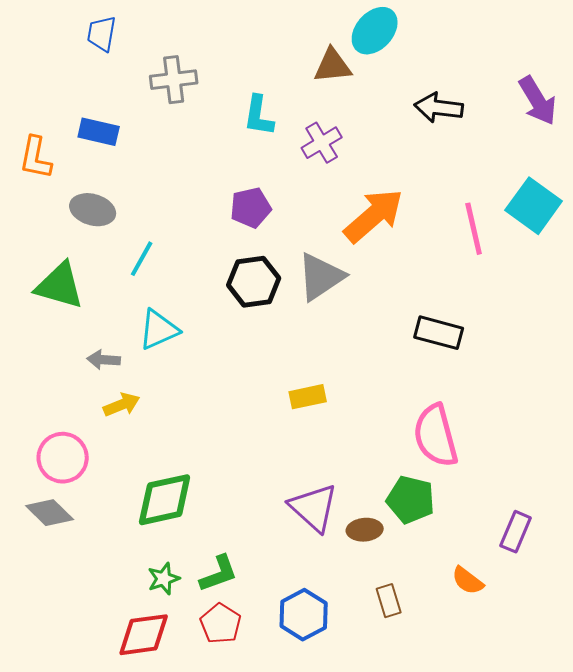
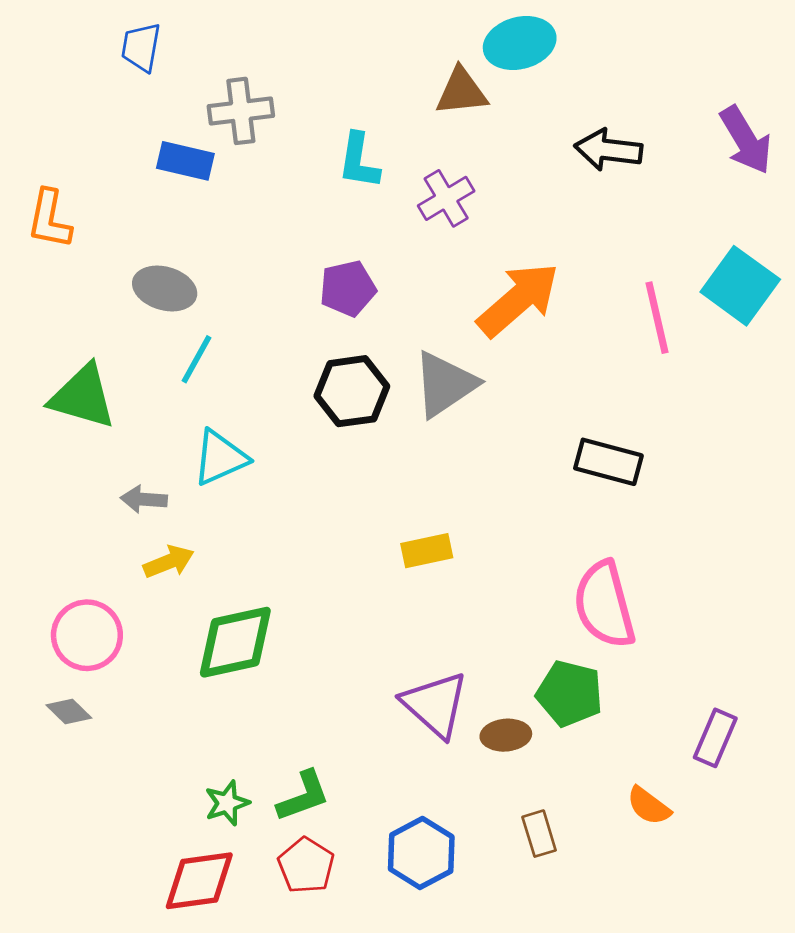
cyan ellipse: (375, 31) -> (520, 43), turned 33
blue rectangle: (99, 132) -> (185, 161), moved
gray ellipse: (93, 210) -> (165, 288), moved
green diamond: (165, 500) -> (235, 642), moved
gray diamond: (50, 513) -> (69, 712), size x0.7

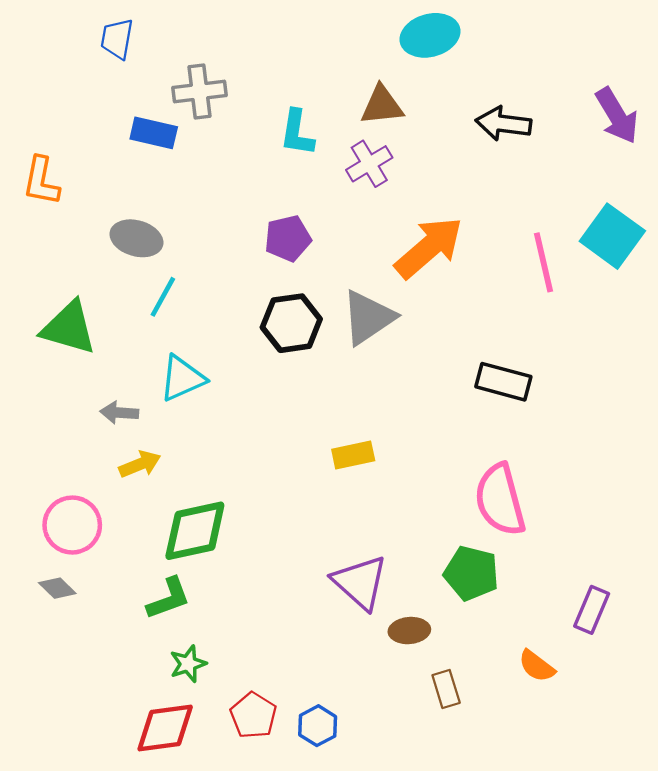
brown triangle: (461, 92) -> (382, 105), moved
brown ellipse: (506, 735) -> (409, 631), moved
green L-shape: (303, 796) -> (169, 598), moved
blue hexagon: (421, 853) -> (318, 726), moved, size x0.7

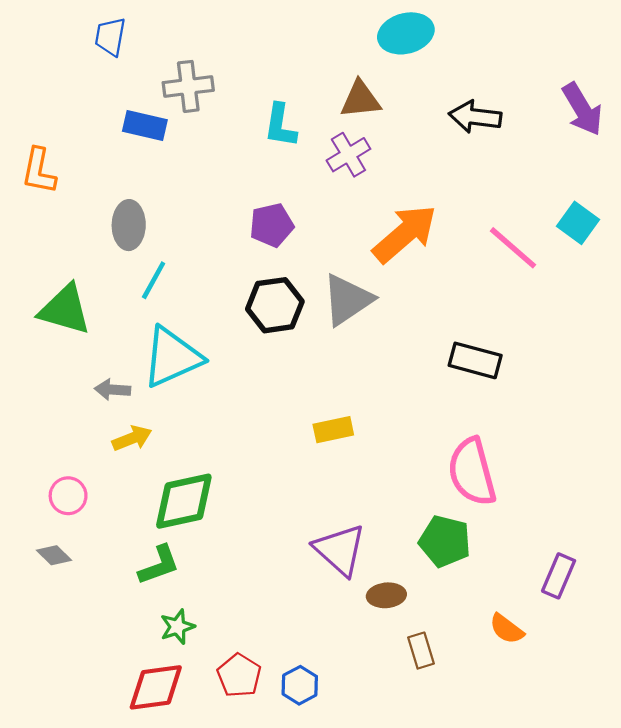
cyan square: (612, 236) -> (578, 223), size x0.7
gray ellipse: (136, 238) -> (129, 225), turned 75
pink line: (544, 262) -> (513, 248), turned -36
cyan triangle: (182, 378) -> (172, 357), size x1.4
pink circle: (72, 525) -> (68, 496), size x0.7

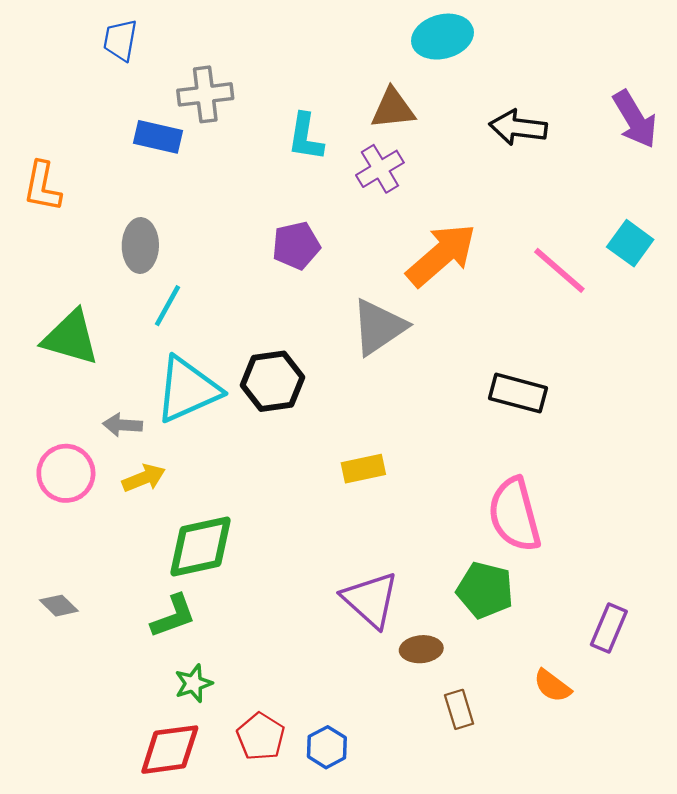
black hexagon: (275, 305) -> (273, 381), moved
pink circle: (68, 496) -> (66, 473), moved, size x1.4

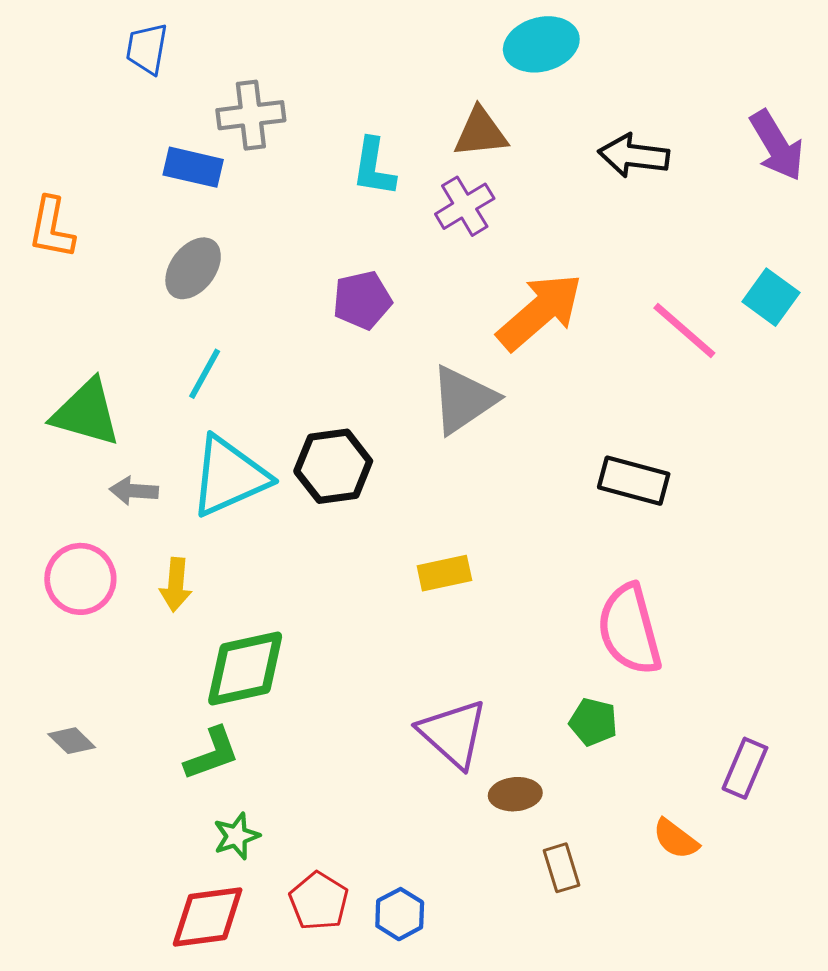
gray ellipse: (140, 246) -> (193, 268), moved, turned 36
gray arrow: (123, 425) -> (134, 491), moved
yellow arrow: (144, 478) -> (176, 585), turned 117
green pentagon: (485, 590) -> (593, 722), size x0.7

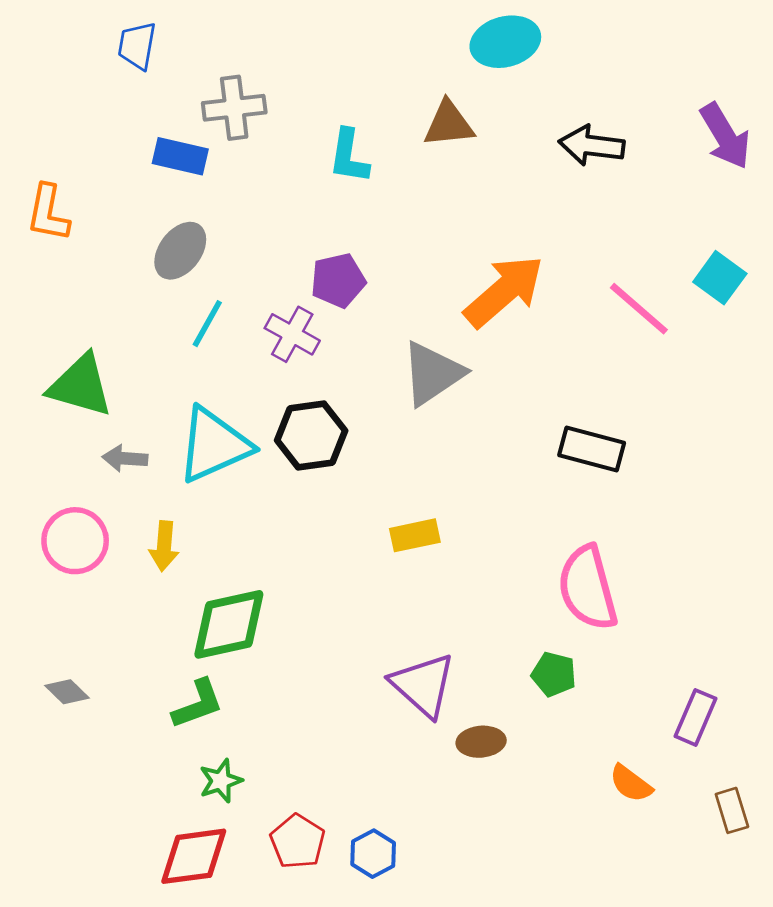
purple cross: (465, 206) -> (292, 334), moved, turned -30
cyan line: (205, 374) -> (207, 324), moved
brown rectangle: (561, 868) -> (732, 810), moved

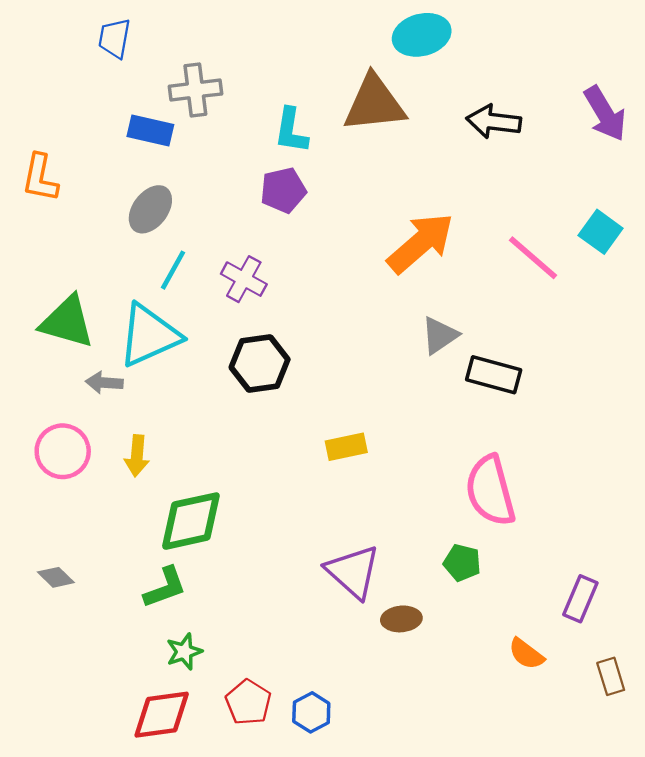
brown triangle: (449, 124) -> (374, 104), size x1.5
purple pentagon: (338, 280) -> (283, 190), moved
gray triangle: (432, 373) -> (440, 335), moved, size x0.7
cyan triangle: (214, 445) -> (149, 335), moved

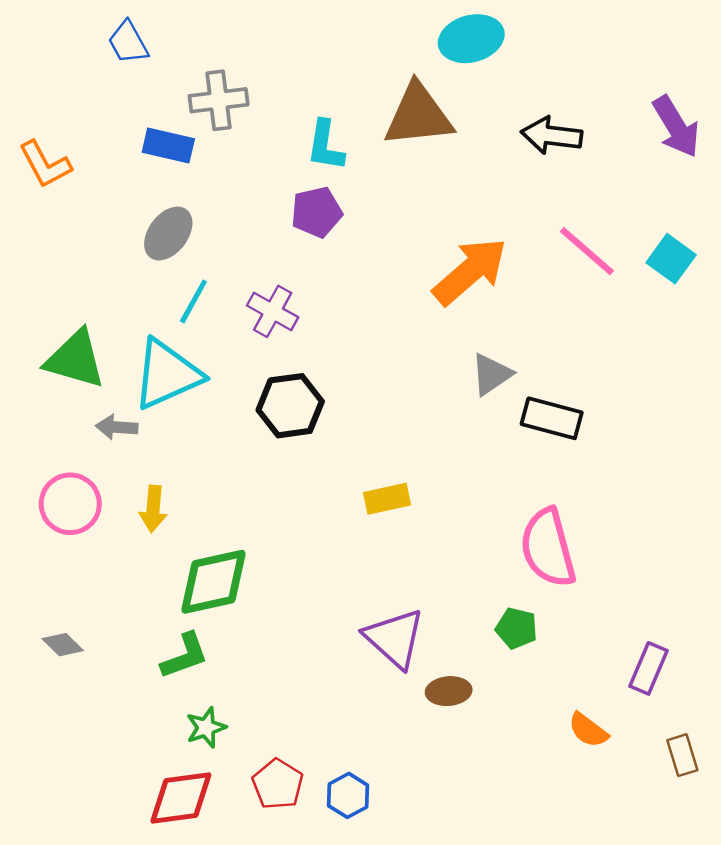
blue trapezoid: (114, 38) -> (128, 42), turned -39
orange L-shape: (40, 178) -> (45, 164), moved, turned -39
pink line: (533, 258) -> (587, 251), moved

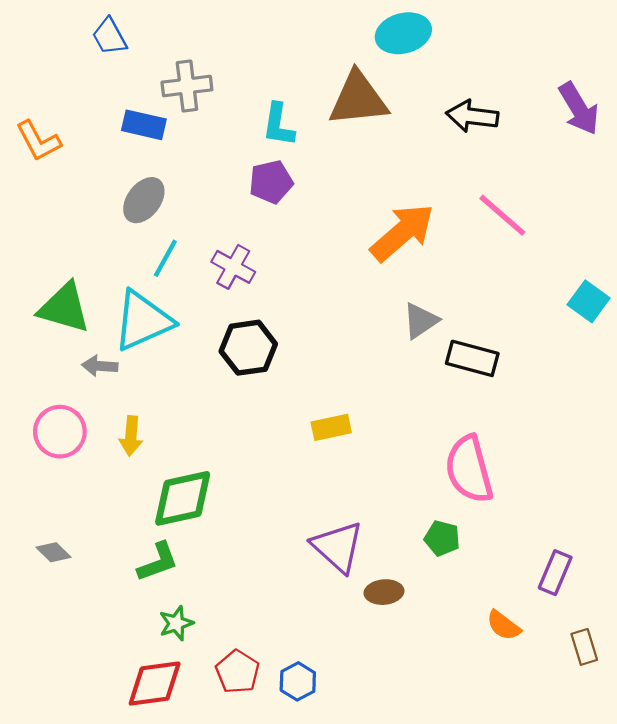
cyan square: (671, 259) -> (589, 301), moved

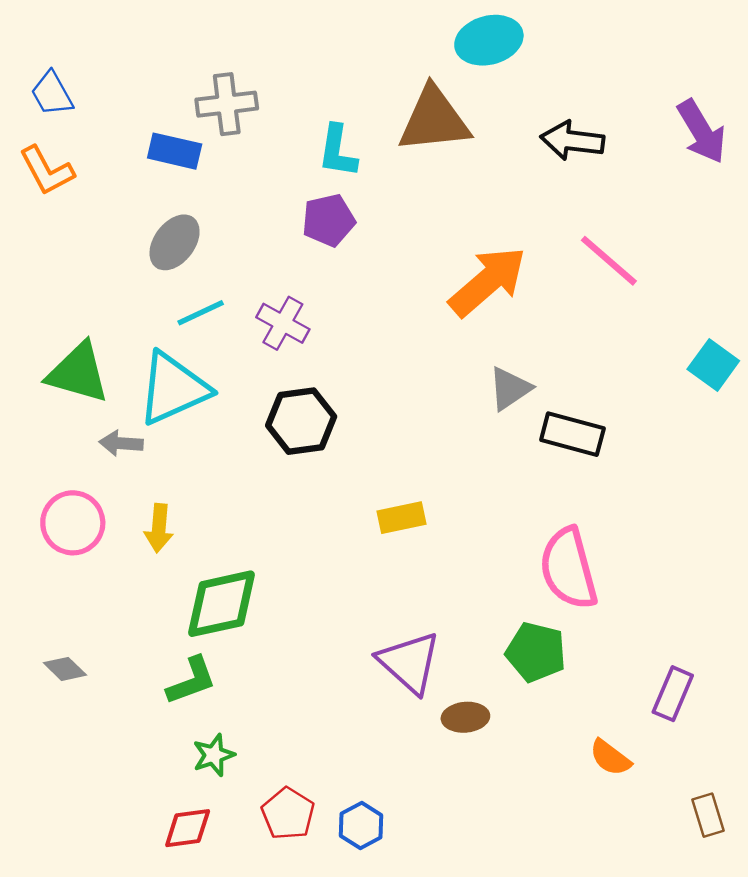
blue trapezoid: (109, 36) -> (52, 94), moved
cyan line: (165, 258) -> (201, 313), turned 36
green pentagon: (442, 538) -> (536, 652), size x1.4
brown rectangle: (584, 647) -> (708, 815), moved
red diamond: (155, 684) -> (188, 828), size x0.7

